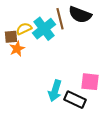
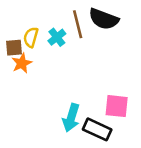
yellow semicircle: (24, 29) -> (31, 37), turned -49
cyan cross: (44, 29) -> (57, 37), size x0.6

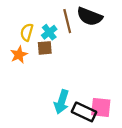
brown square: (14, 48) -> (45, 48), moved
pink square: (117, 106) -> (101, 107), moved

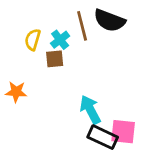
orange star: (19, 55) -> (16, 92), moved, turned 30
cyan arrow: (62, 102) -> (90, 110), moved, turned 135

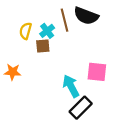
pink square: (123, 132) -> (97, 72), moved
black rectangle: (103, 137) -> (81, 108), turned -70

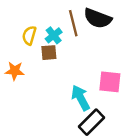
orange star: (13, 72) -> (15, 71), moved

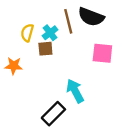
pink square: (110, 82) -> (102, 53), moved
black rectangle: (92, 122) -> (53, 114), moved

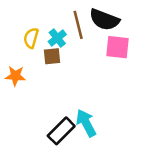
pink square: (102, 53) -> (117, 47), moved
cyan arrow: (75, 91) -> (86, 123), moved

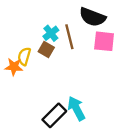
brown line: (78, 25) -> (69, 37), moved
yellow semicircle: (31, 38) -> (24, 56), moved
brown square: (52, 56) -> (46, 49), turned 35

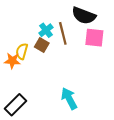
black rectangle: (54, 115) -> (16, 105), moved

